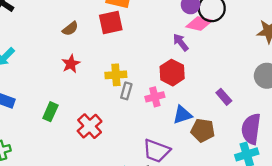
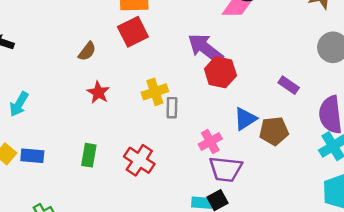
purple arrow: (181, 42) -> (205, 48), moved, size x1.6
pink cross: (155, 97) -> (210, 141), moved

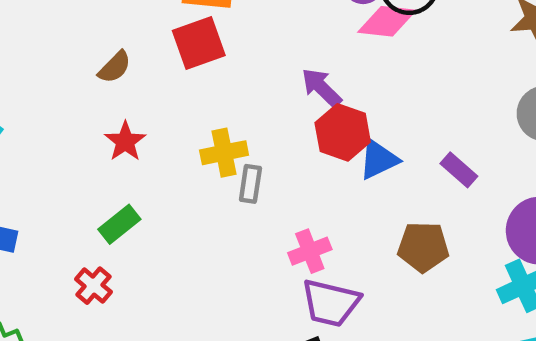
purple arrow: (205, 48) -> (322, 88), size x0.7
blue triangle: (245, 119) -> (378, 159), moved
green rectangle: (89, 155) -> (119, 224), moved, turned 35
red cross: (139, 160) -> (94, 286), moved, size x0.7

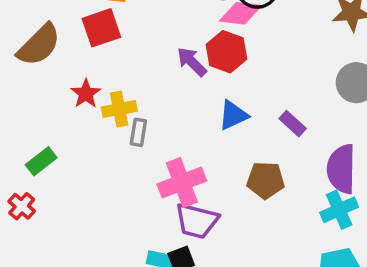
brown semicircle: (115, 67) -> (39, 45), size x1.8
red hexagon: (343, 132) -> (226, 52), moved
red star: (125, 141) -> (86, 94), moved
pink cross: (310, 251) -> (182, 182), size x1.5

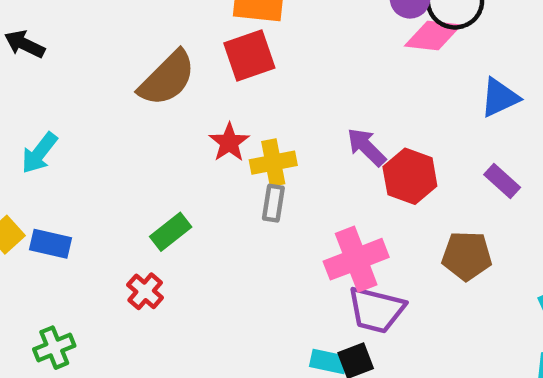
red hexagon: (226, 52) -> (410, 176), moved
purple arrow: (192, 62) -> (366, 147), moved
blue triangle: (233, 115) -> (500, 97), moved
gray rectangle: (138, 132) -> (273, 203), moved

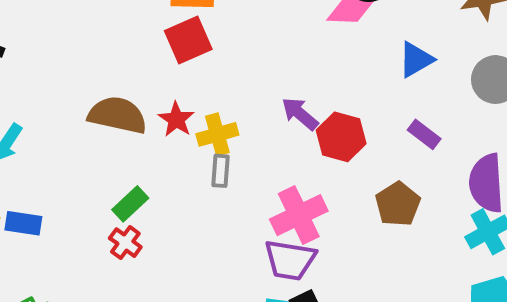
brown semicircle: (167, 78) -> (117, 115), moved, turned -118
brown pentagon: (467, 256) -> (398, 204), turned -30
red cross: (145, 291) -> (125, 243), moved
purple trapezoid: (376, 310) -> (290, 260), moved

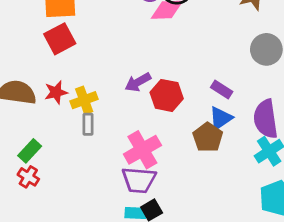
blue triangle: (416, 60) -> (221, 118), moved
purple arrow: (300, 114) -> (138, 82), turned -65
red star: (176, 119) -> (56, 92), turned 30

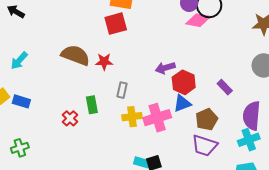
yellow cross: (84, 100) -> (132, 117), moved
blue triangle: (221, 118) -> (182, 103), moved
green rectangle: (30, 151) -> (92, 105), moved, turned -66
purple trapezoid: (139, 180) -> (205, 146), moved

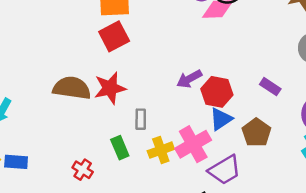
red star: (104, 62) -> (110, 88), size x1.4
green rectangle: (92, 105) -> (120, 148), moved
purple trapezoid: (205, 146) -> (225, 170), moved, turned -36

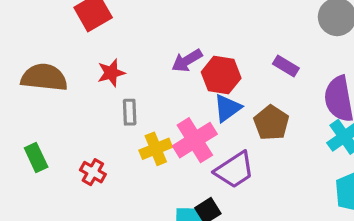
red star: (110, 88) -> (111, 73), moved, size x0.7
green rectangle: (120, 148) -> (36, 158), moved
red cross: (83, 170) -> (93, 172), moved

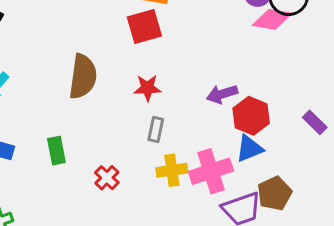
brown semicircle: (44, 77) -> (83, 77), turned 78
brown pentagon: (271, 123) -> (274, 193), moved

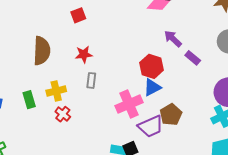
red square: (144, 26) -> (78, 15), size x0.7
purple arrow: (222, 94) -> (173, 39), moved, turned 66
purple rectangle: (315, 122) -> (193, 58), moved
yellow cross: (172, 170) -> (56, 91), moved

